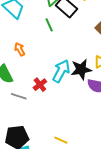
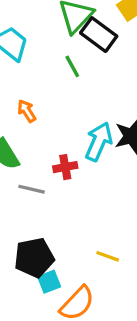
red cross: (40, 85) -> (65, 167), turned 32

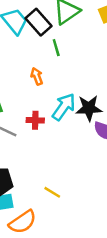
black rectangle: (99, 35) -> (39, 22), moved
orange arrow: (27, 111) -> (37, 76), moved

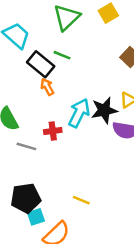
black rectangle: (39, 22) -> (41, 64), moved
green line: (56, 48) -> (62, 55), turned -42

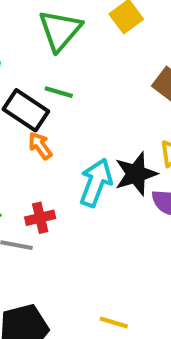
red cross: (53, 131) -> (40, 218), moved

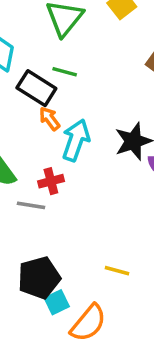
cyan arrow: (96, 183) -> (76, 140), moved

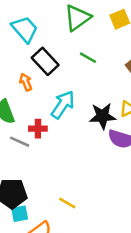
green line: (65, 72) -> (88, 58), moved
orange arrow: (50, 119) -> (26, 82), moved

